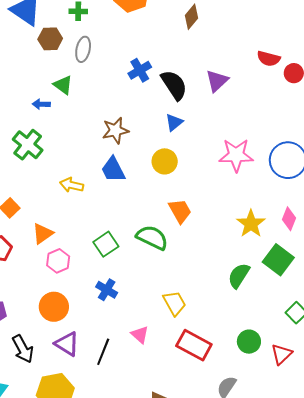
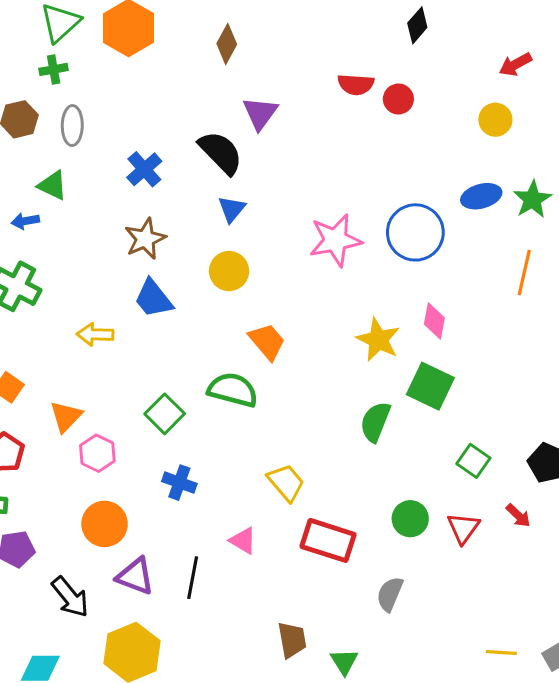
blue cross: (140, 70) -> (144, 169), moved
purple triangle: (217, 81) -> (260, 113), moved

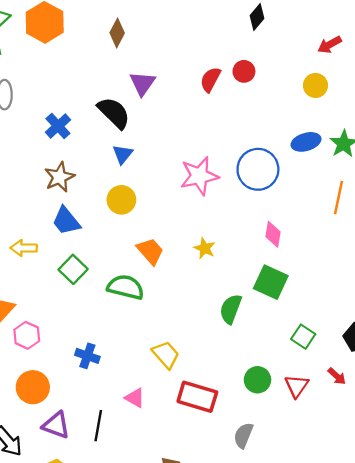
red semicircle: (356, 84) -> (210, 80), moved, turned 115
yellow star: (378, 340) -> (205, 248), moved, size x0.7
green square: (165, 414) -> (73, 269), moved

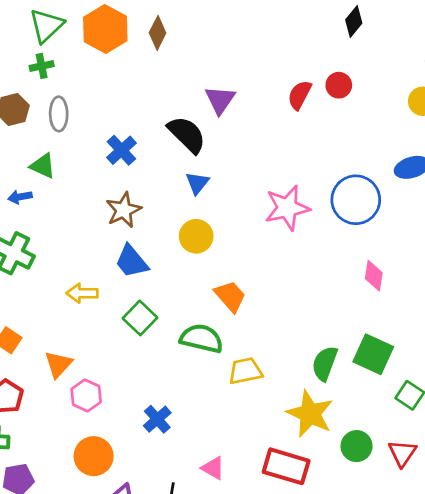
brown diamond: (117, 33) -> (158, 33), moved
yellow star: (205, 248) -> (310, 414), moved, size x1.8
green square: (271, 282) -> (373, 354), moved
yellow trapezoid: (166, 355) -> (245, 371), moved, turned -60
blue cross: (87, 356) -> (157, 419), turned 30

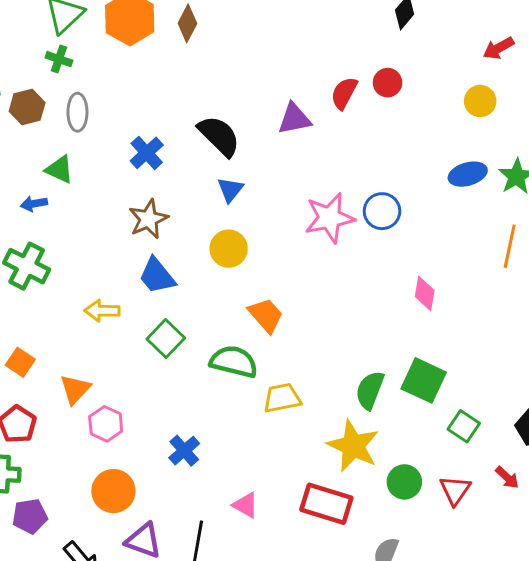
green cross: (42, 66) -> (59, 59), turned 30
purple triangle: (220, 100) -> (294, 119), moved, turned 44
blue circle: (356, 200) -> (382, 211), moved, size x0.7

